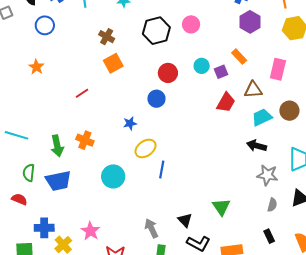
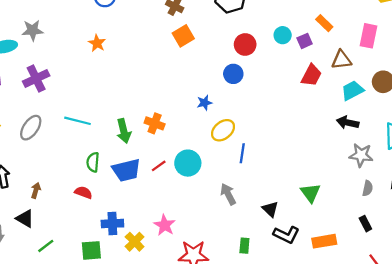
red line: (82, 93) -> (159, 166), moved
gray arrow: (151, 228) -> (228, 194), moved

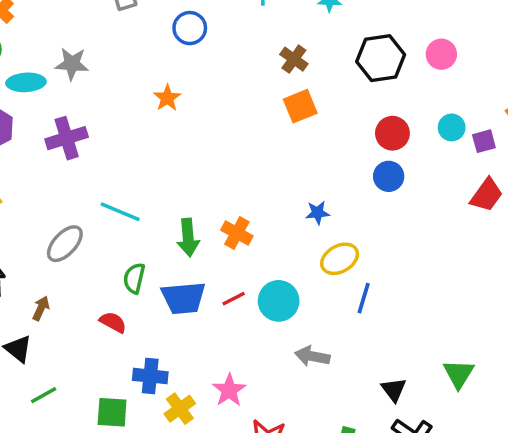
blue circle: (233, 74) -> (389, 176), moved
gray ellipse: (31, 128) -> (65, 244), moved
gray arrow: (228, 194) -> (312, 356), moved, turned -60

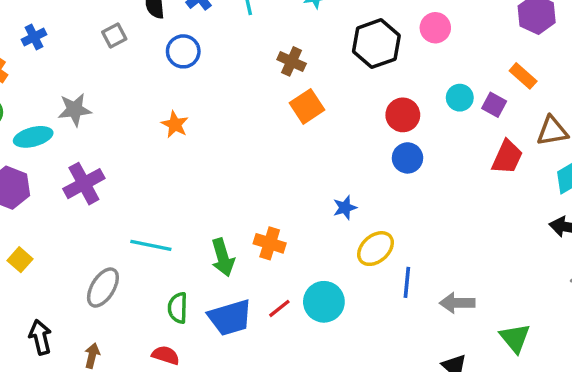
purple square: (484, 141) -> (494, 105), turned -35
gray arrow: (312, 356) -> (457, 303), moved

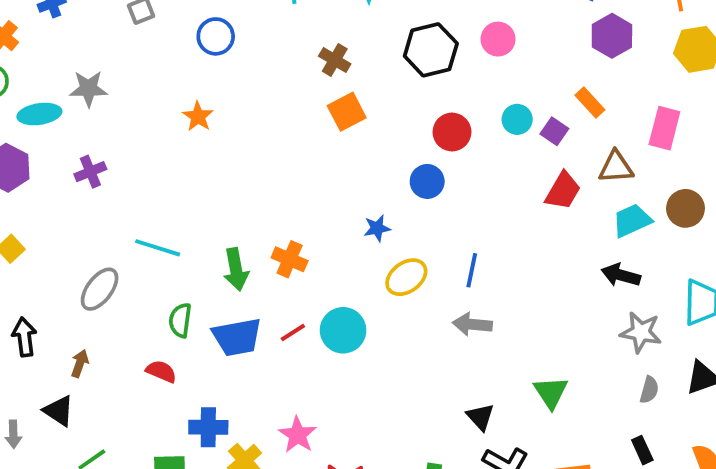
blue circle: (407, 158) -> (427, 181), moved
purple cross: (84, 184) -> (90, 172), size x0.7
blue line: (407, 282) -> (472, 270), moved
gray arrow: (457, 303) -> (472, 324), moved

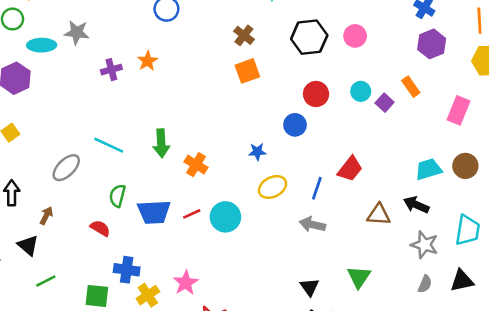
brown triangle: (616, 167) -> (379, 215), moved
purple cross: (90, 172) -> (111, 70), moved
red trapezoid: (563, 191) -> (350, 169), moved
green arrow: (236, 269) -> (161, 143), moved

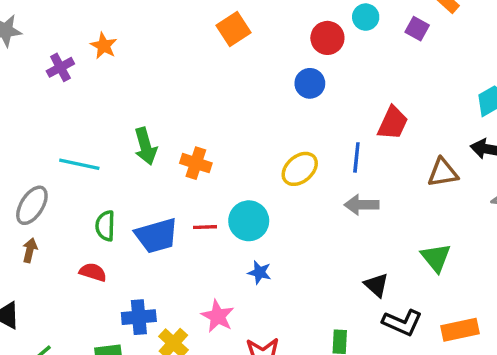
cyan circle: (361, 91) -> (366, 17), moved
blue star: (257, 152) -> (260, 272), moved, turned 30
red line: (192, 214) -> (205, 227), turned 36
brown arrow: (46, 216) -> (30, 250), moved

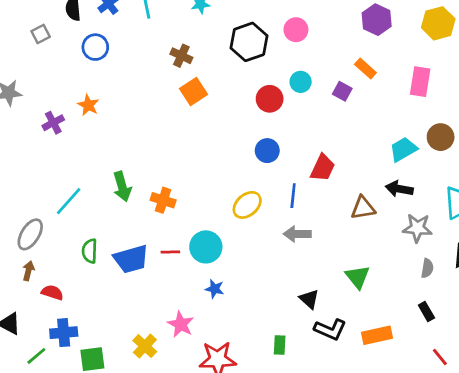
blue circle: (310, 83) -> (267, 151), moved
cyan line: (79, 164) -> (69, 201), turned -60
red semicircle: (93, 272) -> (52, 292), moved
blue cross: (139, 317) -> (64, 333), moved

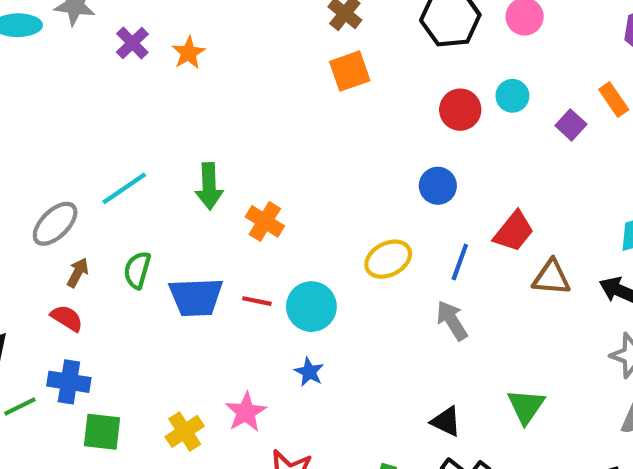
purple cross: (53, 123) -> (132, 43), moved, turned -30
brown triangle: (363, 208) -> (551, 278), moved
gray arrow: (297, 234) -> (452, 321), turned 44
brown arrow: (28, 271) -> (78, 273), moved
black triangle: (309, 299) -> (446, 422), turned -30

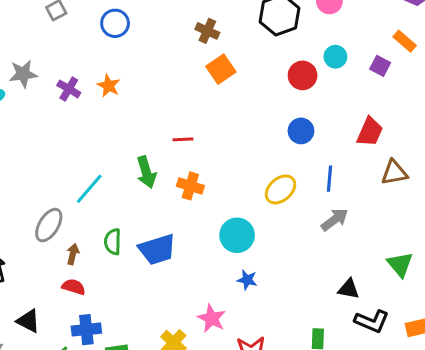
red trapezoid: (514, 231) -> (370, 132), moved
red line: (257, 301) -> (183, 139), moved
gray arrow: (452, 321) -> (335, 220), turned 100

